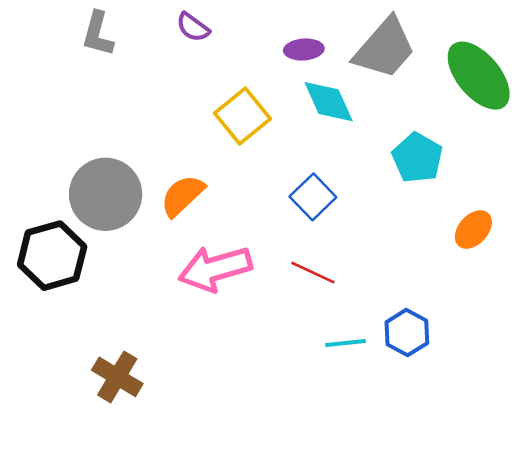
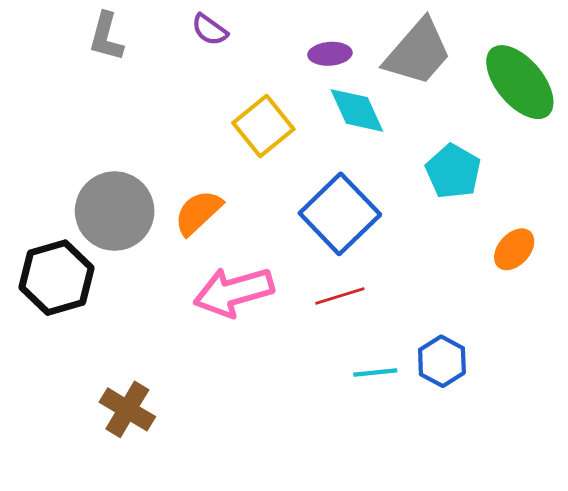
blue square: (313, 197) -> (340, 214), size x1.6
red line: (313, 273) -> (340, 296), turned -42

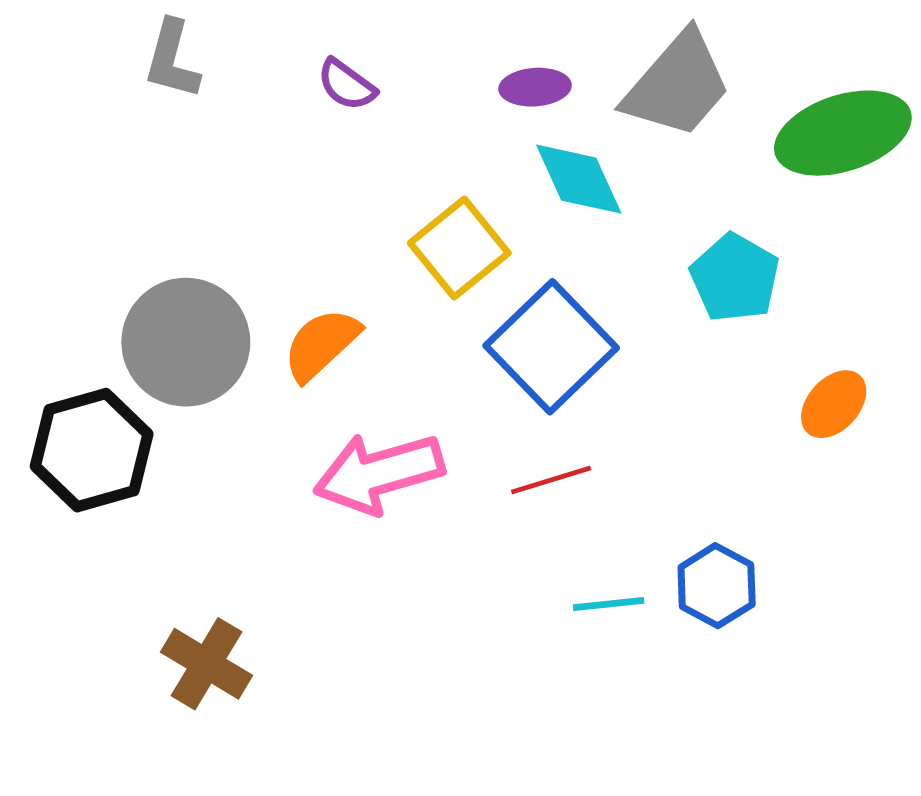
purple semicircle: (210, 30) -> (347, 85), moved
green ellipse: (520, 82) -> (843, 133), turned -68
yellow square: (263, 126) -> (459, 248), moved

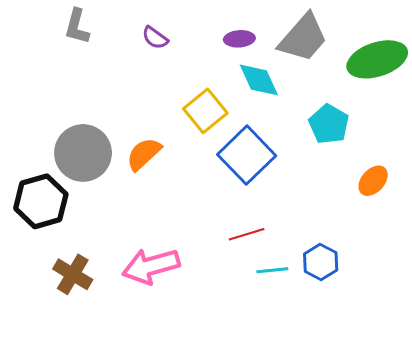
pink arrow: (379, 473) -> (151, 266), moved
red line: (551, 480) -> (247, 234), moved
brown cross: (206, 664) -> (73, 274), moved

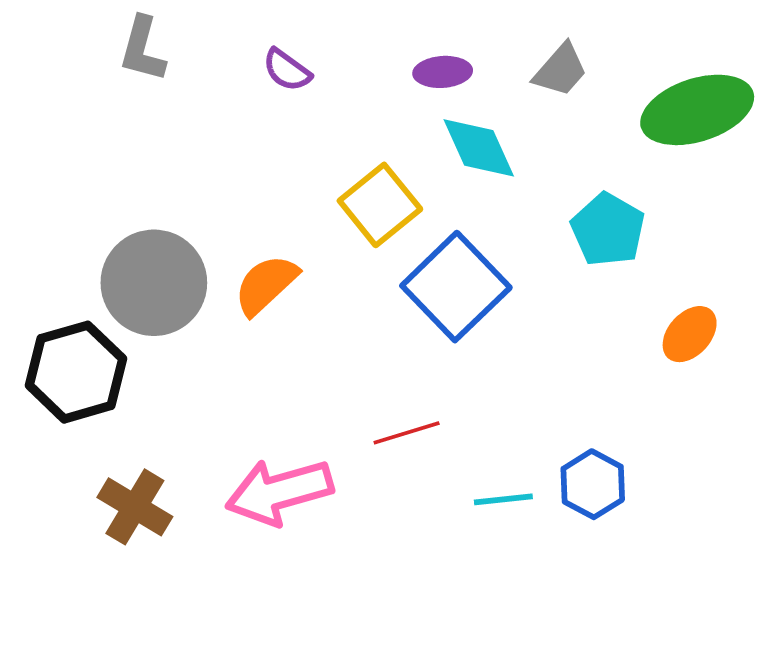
gray trapezoid: (303, 38) -> (560, 70), size x0.6
red line: (247, 234) -> (407, 433), moved

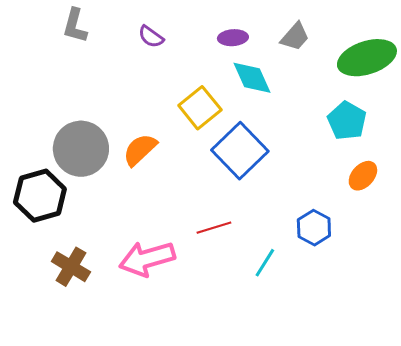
cyan pentagon: (608, 230) -> (347, 121), moved
blue hexagon: (593, 484) -> (314, 228), moved
cyan line: (503, 499) -> (265, 263), turned -52

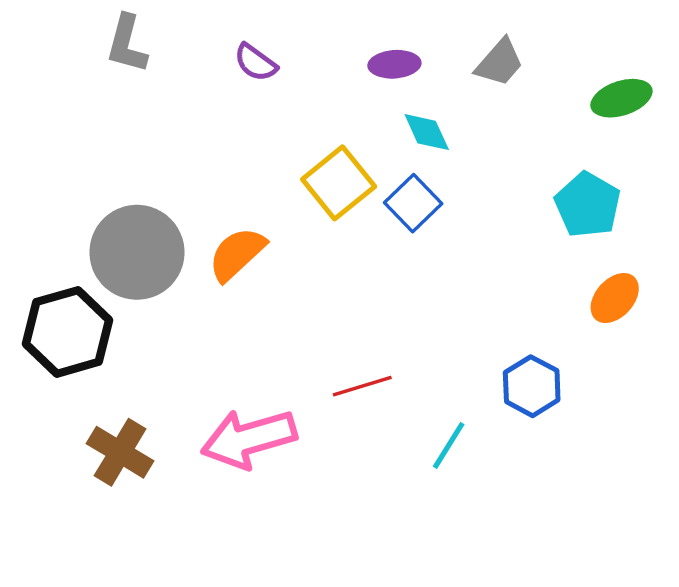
green ellipse: (367, 58) -> (621, 98), size x0.6
cyan diamond: (252, 78) -> (427, 132), size x0.7
blue square: (240, 151) -> (413, 203), moved, size x0.6

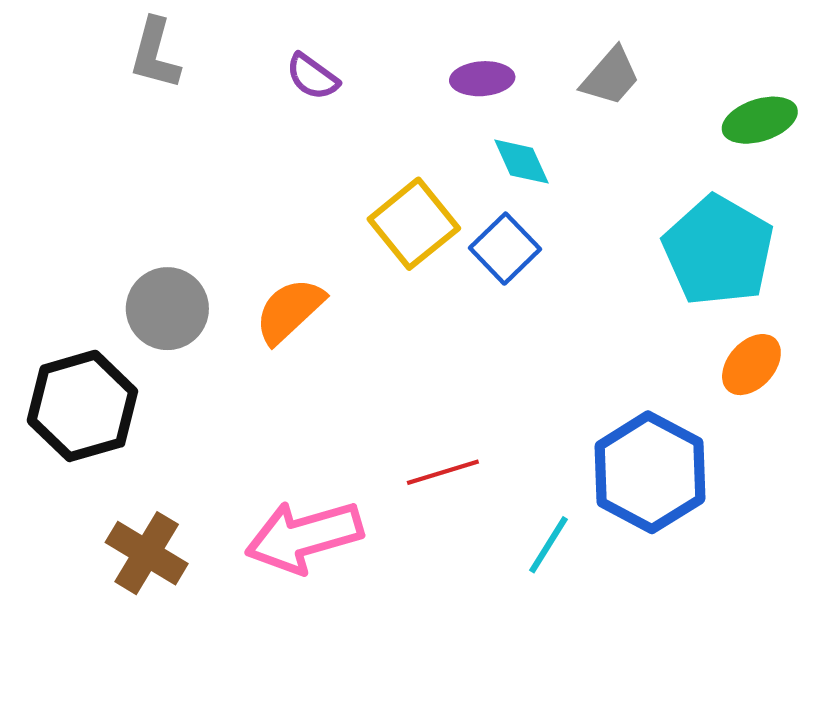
cyan pentagon: (588, 205) -> (718, 251), size x1.4
gray circle: (137, 252) -> (167, 309), size x0.7
blue hexagon: (532, 386) -> (650, 472), size x1.6

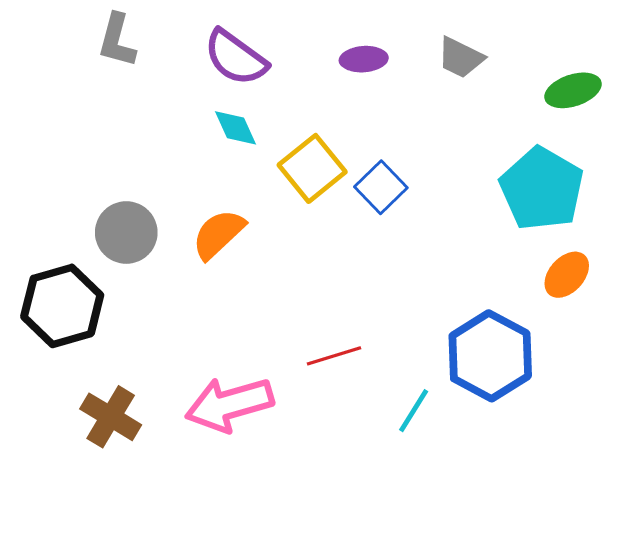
purple semicircle: (312, 77) -> (236, 58), size x1.6
gray trapezoid: (611, 77) -> (461, 58), turned 75
cyan diamond: (522, 162) -> (236, 128), moved

